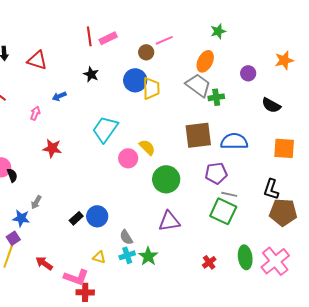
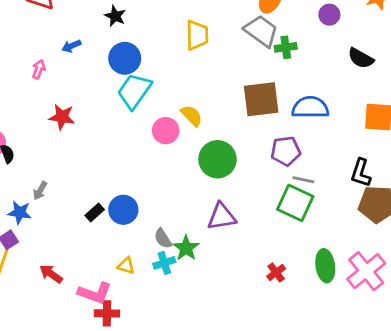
blue circle: (135, 80) -> (125, 58), moved
green star: (148, 256) -> (186, 248), moved

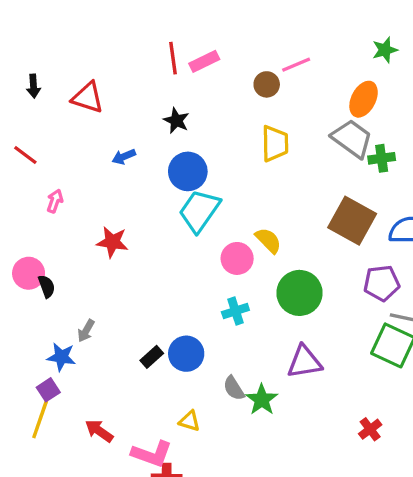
pink arrow: (39, 69) -> (55, 201), moved
brown square: (261, 99) -> (352, 221), turned 36
cyan cross: (164, 263) -> (235, 311), moved

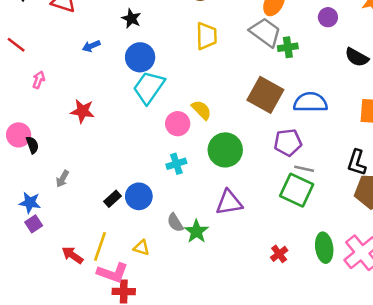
blue star: (61, 357) -> (30, 203), moved
yellow line: (40, 419) -> (100, 246), moved

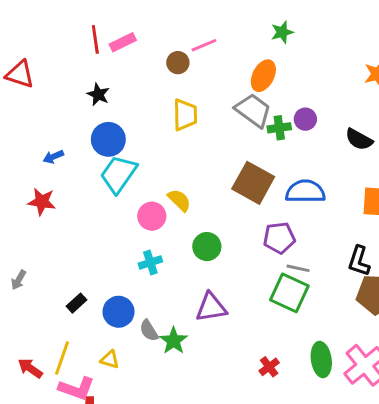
purple circle: (328, 17) -> (305, 119), moved
blue arrow: (91, 46) -> (53, 157), moved
green circle: (225, 150) -> (207, 247), size x0.7
blue circle: (139, 196) -> (118, 312), moved

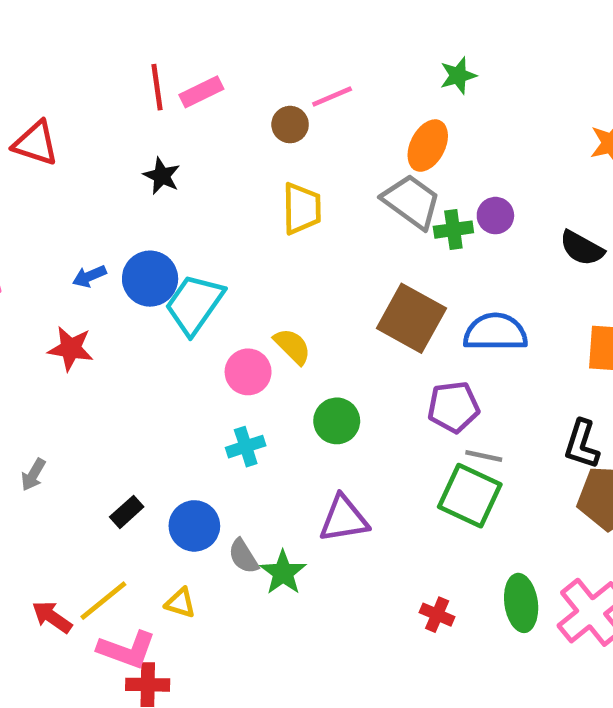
blue circle: (108, 139) -> (150, 279), moved
yellow line: (62, 358) -> (103, 601), turned 32
red cross: (269, 367) -> (437, 615), turned -30

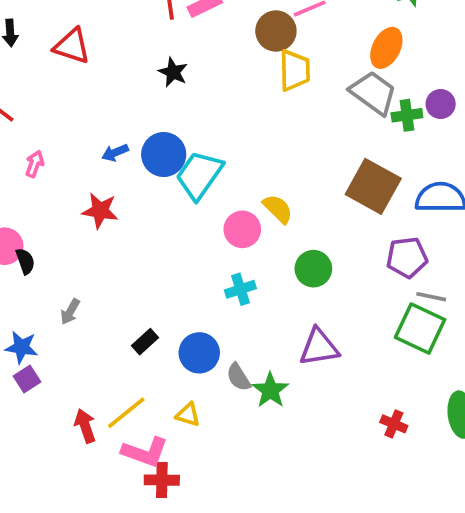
brown circle: (290, 125) -> (276, 31), size x1.4
yellow trapezoid: (302, 209) -> (295, 70), moved
red arrow: (52, 617) -> (85, 426), turned 36

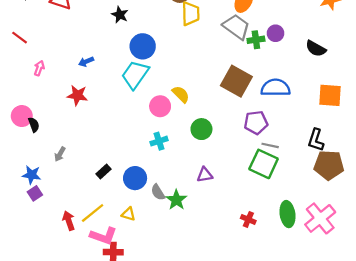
blue circle: (164, 155) -> (143, 46), moved
purple triangle: (319, 347) -> (205, 175), size x0.7

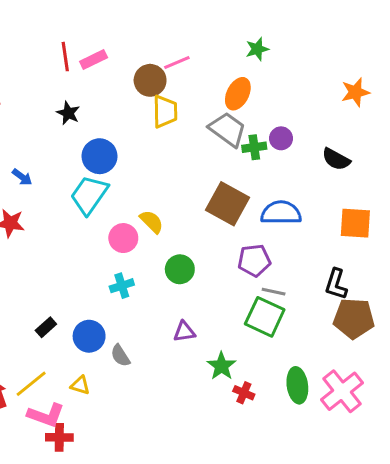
blue arrow: (86, 62) -> (22, 177), turned -120
green star: (176, 200) -> (221, 366), moved

